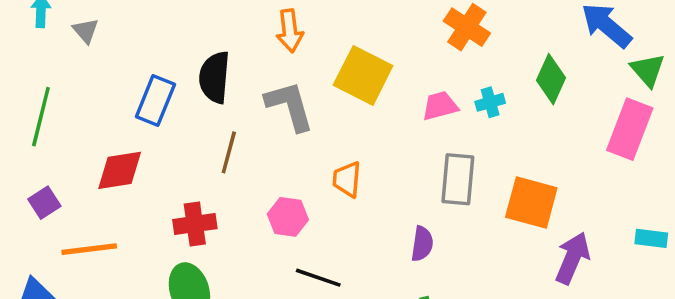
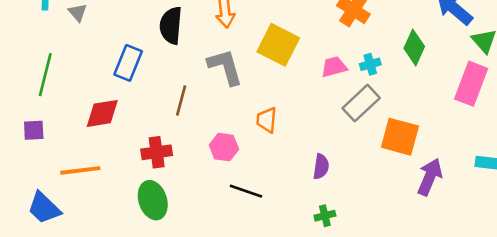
black semicircle: (214, 77) -> (171, 25), moved
gray rectangle: (458, 179) -> (361, 103), moved, turned 42
purple square: (44, 203) -> (34, 130), moved, turned 30

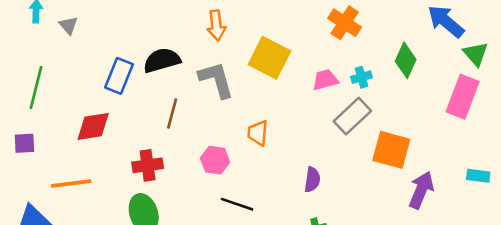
black semicircle: (171, 25) -> (162, 60), moved, turned 69

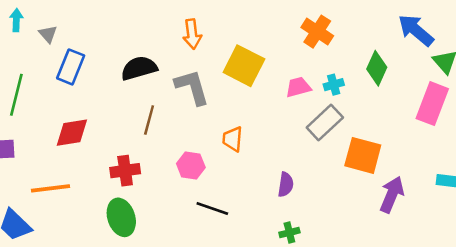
blue rectangle: (119, 76) -> (71, 67), moved

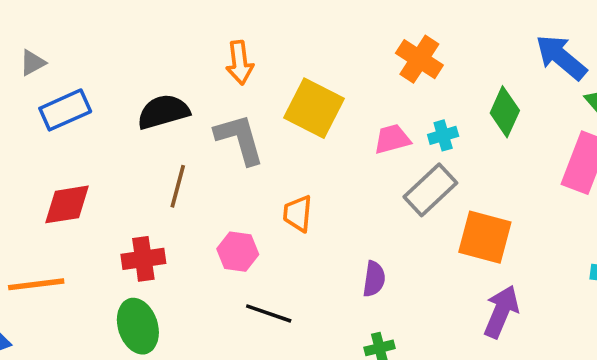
gray triangle: (48, 34) -> (33, 63), turned 42
blue rectangle: (71, 67) -> (65, 110), turned 44
purple arrow: (392, 195) -> (501, 312), moved

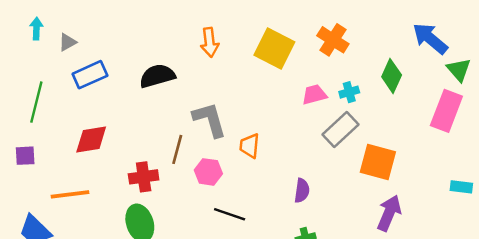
yellow square: (314, 108) -> (274, 48), moved
gray L-shape: (240, 139) -> (210, 120), moved
brown line: (178, 186) -> (177, 149), moved

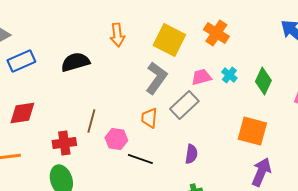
green diamond: (392, 76) -> (263, 81), moved
cyan cross: (349, 92) -> (229, 75), turned -35
gray L-shape: (210, 120) -> (156, 78), moved, turned 52
gray rectangle: (340, 130) -> (184, 105), moved
black line: (230, 214) -> (140, 159), moved

